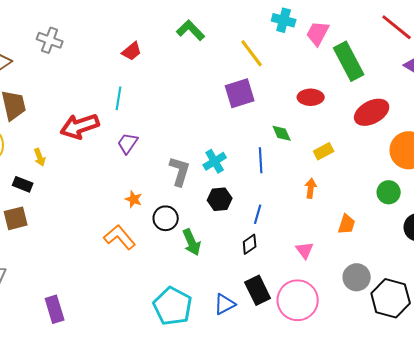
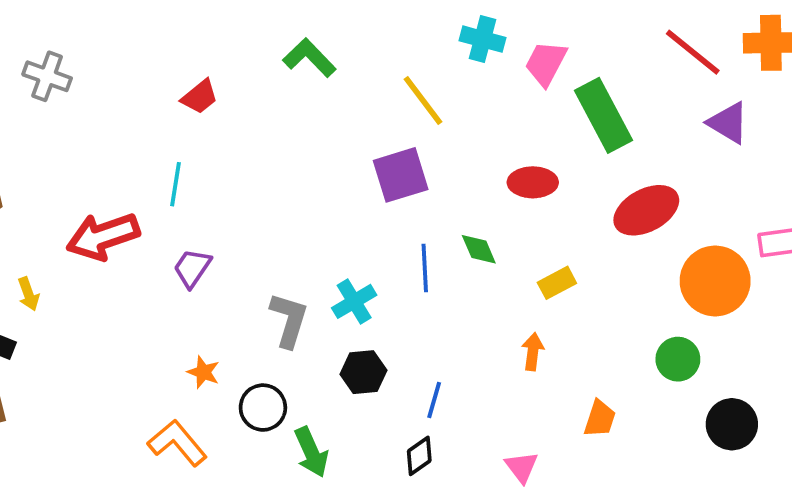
blue line: (261, 160) -> (425, 268), moved

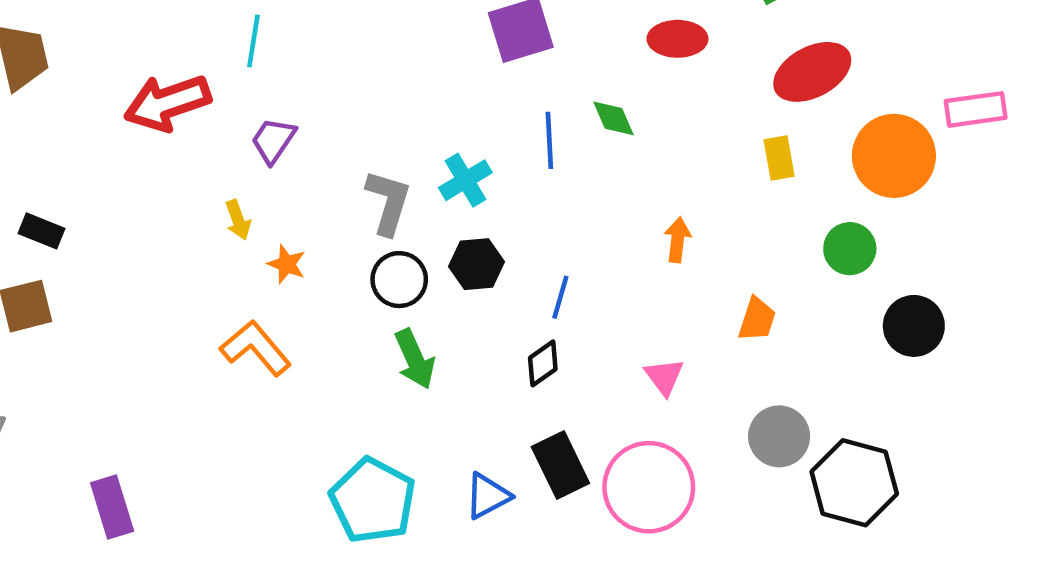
yellow rectangle: (557, 283) -> (779, 158), moved, turned -72
yellow arrow: (28, 294) -> (238, 220), moved
black circle: (263, 408) -> (399, 280), moved

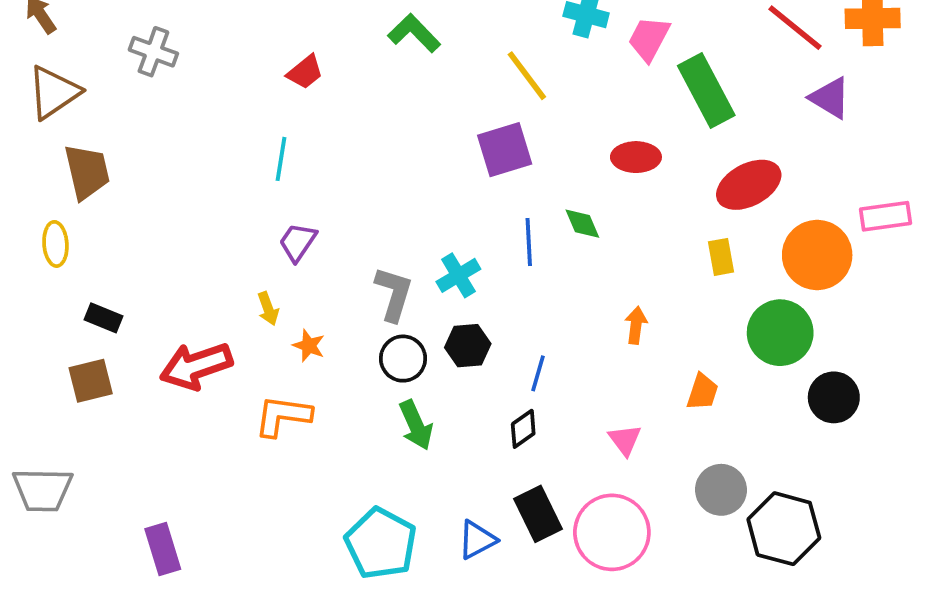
red arrow: (167, 103) -> (196, 366), moved
green circle: (850, 249) -> (780, 333), size x1.5
orange L-shape: (256, 348) -> (283, 416), turned -42

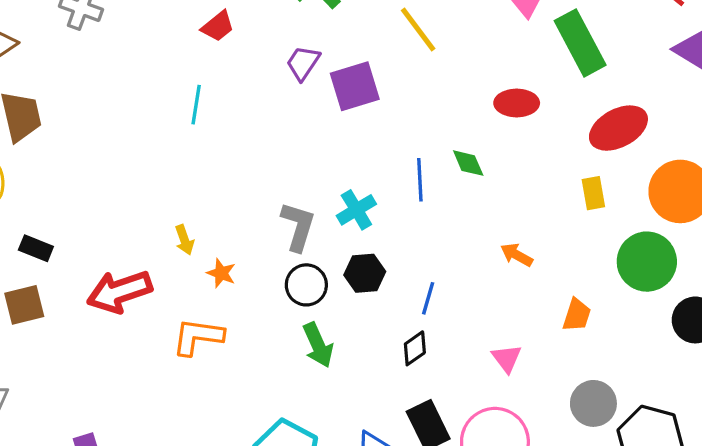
purple square: (505, 150) -> (355, 86), moved
purple trapezoid: (298, 242) -> (303, 63), moved
orange arrow: (636, 325) -> (517, 255), turned -68

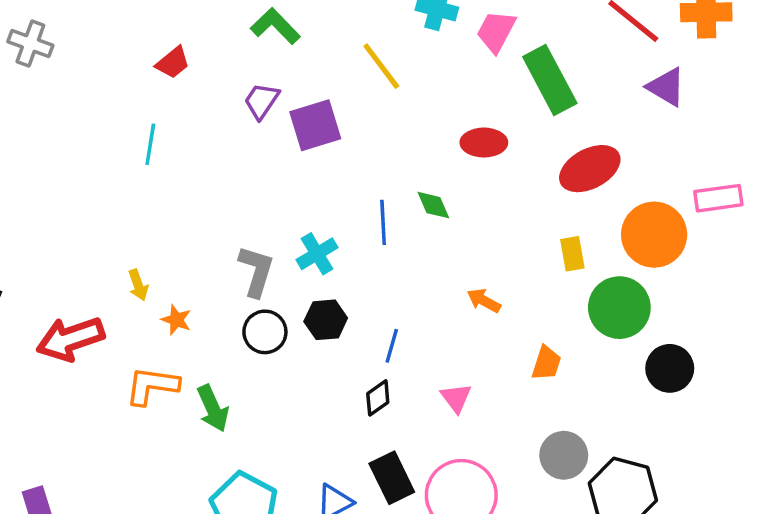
yellow rectangle: (593, 193) -> (572, 254), moved
green arrow: (318, 345) -> (213, 408), moved
pink triangle: (507, 358) -> (456, 398), moved

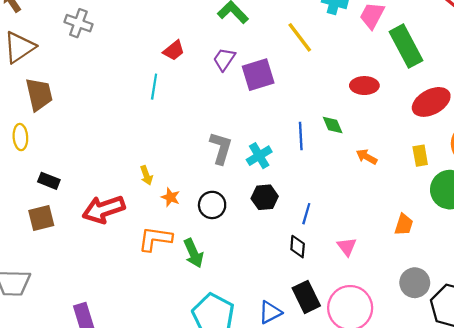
red trapezoid: (173, 63) -> (174, 50), moved
gray L-shape: (256, 271) -> (221, 148), moved
orange arrow: (484, 301) -> (367, 157), moved
black circle: (265, 332) -> (212, 205), moved
black diamond: (378, 398) -> (298, 247), turned -50

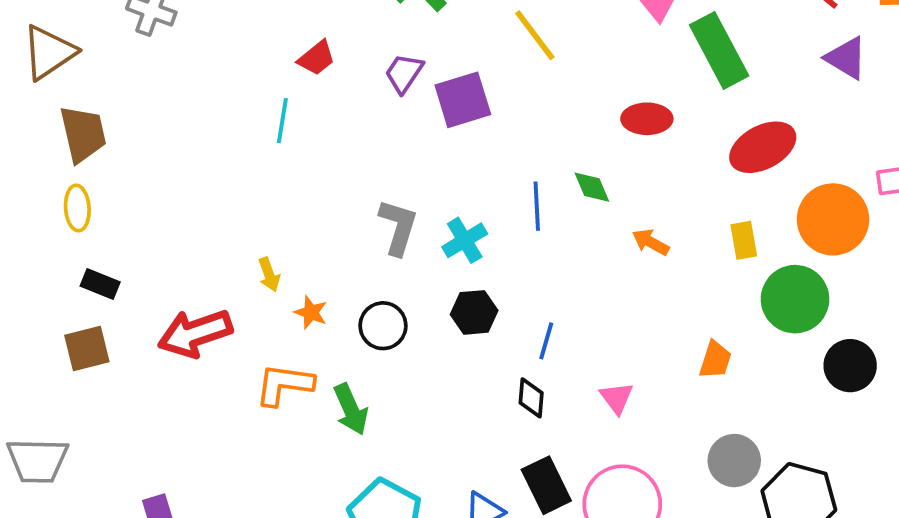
yellow ellipse: (20, 137) -> (77, 208), moved

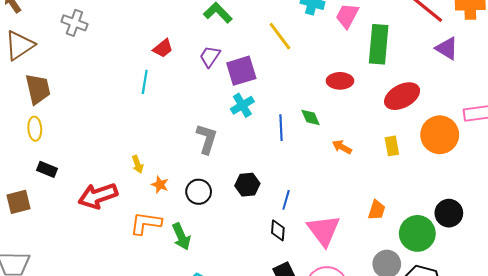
green rectangle: (719, 50) -> (379, 44), turned 33
cyan cross: (465, 240) -> (242, 105), moved
green circle: (795, 299) -> (417, 233), moved
brown square: (87, 349) -> (19, 202), moved
pink triangle: (617, 398) -> (324, 230), size x1.8

